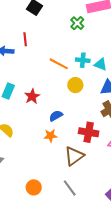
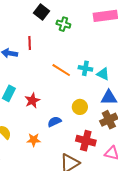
green cross: (77, 23) -> (63, 24), moved, turned -32
yellow circle: (75, 85) -> (80, 107), moved
orange star: (51, 136) -> (34, 140), moved

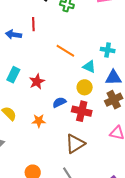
cyan cross: (85, 68) -> (108, 50), moved
cyan triangle: (103, 74) -> (89, 67), moved
red cross: (86, 141) -> (82, 111), moved

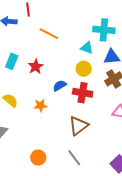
cyan cross: (108, 50) -> (104, 30), size x1.5
orange line: (65, 51) -> (49, 34), moved

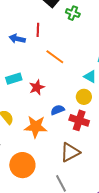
cyan rectangle: (12, 61) -> (14, 79), turned 42
orange star: (40, 106) -> (36, 127), size x1.6
orange circle: (38, 158) -> (22, 165), moved, size x1.6

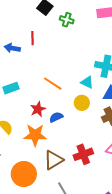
orange line: (55, 57) -> (53, 84), moved
red star: (37, 87) -> (38, 109), moved
red cross: (79, 120) -> (83, 154), moved, turned -36
brown triangle: (70, 152) -> (53, 160), moved

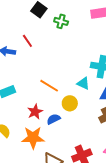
red line: (33, 38) -> (27, 41), turned -32
yellow circle: (82, 103) -> (70, 103), moved

